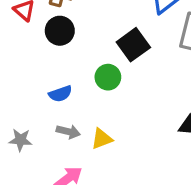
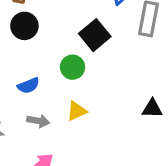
yellow triangle: (102, 139) -> (77, 111), moved

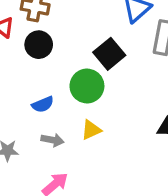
green circle: (73, 67) -> (87, 86), size x1.4

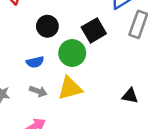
black circle: (39, 45) -> (47, 26), moved
yellow triangle: (91, 130) -> (70, 88), size x1.5

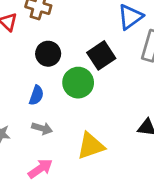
blue semicircle: (35, 62) -> (36, 95), turned -54
yellow triangle: (70, 88) -> (91, 146), moved

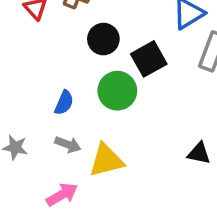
black circle: (48, 54) -> (103, 39), moved
yellow triangle: (91, 146) -> (106, 160), moved

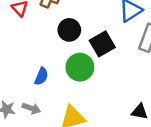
gray arrow: (68, 144) -> (31, 108), moved

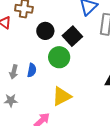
gray arrow: (31, 108) -> (14, 72), moved, turned 96

